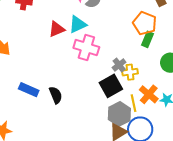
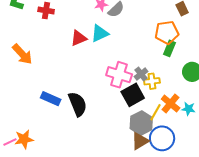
orange pentagon: (145, 23) -> (167, 32), turned -30
pink cross: (86, 47) -> (119, 75), moved
black semicircle: (56, 95) -> (78, 104), size x1.4
yellow line: (134, 103) -> (155, 112), turned 42

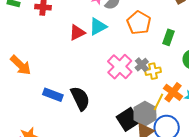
orange pentagon: (167, 32) -> (139, 23), moved, turned -30
orange arrow: (22, 54) -> (21, 65), moved
pink cross: (119, 75) -> (120, 67), turned 30
black square: (133, 95) -> (128, 119), moved

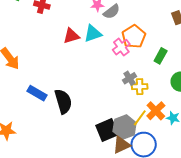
pink cross: (120, 67) -> (121, 47), moved, size x0.7

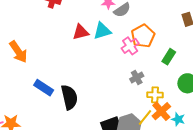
yellow cross: (140, 87) -> (155, 95), moved

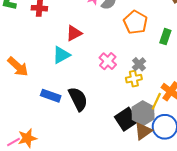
cyan triangle: (102, 31) -> (61, 55), moved
pink cross: (130, 46) -> (108, 61), moved
yellow cross: (155, 95) -> (134, 79), moved

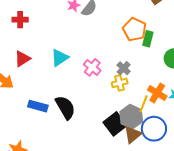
orange pentagon: (135, 22) -> (134, 29), moved
red triangle: (74, 33) -> (22, 59), moved
cyan triangle: (61, 55) -> (60, 58), moved

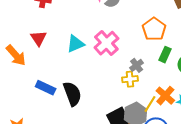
green rectangle: (148, 39) -> (165, 55), moved
red triangle: (22, 59) -> (39, 38), turned -42
pink cross: (92, 67) -> (106, 43), moved, size x1.4

